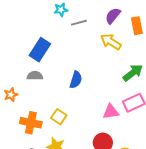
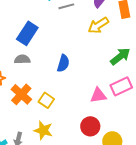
yellow arrow: (111, 42) -> (98, 25), turned -65
orange cross: (31, 123) -> (21, 94), moved, turned 30

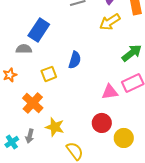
gray semicircle: (22, 59) -> (24, 49), moved
orange cross: (21, 94) -> (33, 103), moved
yellow square: (46, 100) -> (49, 74), moved, turned 35

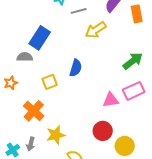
yellow arrow: (110, 22) -> (96, 30), moved
yellow star: (55, 127) -> (56, 135), turned -30

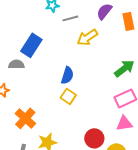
yellow square: (50, 82) -> (68, 96), moved, turned -35
pink triangle: (111, 100) -> (124, 123), moved

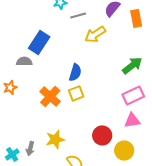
yellow square: (68, 96) -> (76, 93), turned 35
orange cross: (25, 118) -> (50, 96), moved

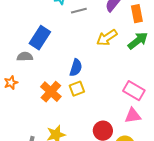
yellow arrow: (95, 34) -> (107, 38), moved
green arrow: (132, 65) -> (138, 41), moved
pink rectangle: (133, 95) -> (134, 91), turned 55

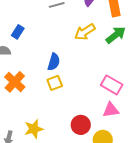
blue rectangle: (40, 38) -> (18, 32), size x0.6
orange cross: (51, 92) -> (15, 82), moved

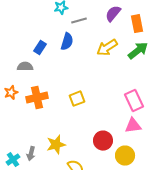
blue semicircle: (54, 62) -> (67, 42), moved
orange cross: (15, 82) -> (37, 98), turned 35
pink rectangle: (112, 85) -> (134, 101), turned 35

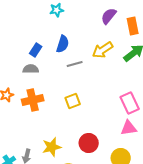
gray line: (79, 21) -> (75, 64), moved
gray semicircle: (25, 67) -> (31, 69), moved
red circle: (103, 141) -> (89, 143), moved

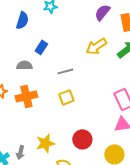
blue semicircle: (63, 44) -> (22, 20), moved
blue rectangle: (36, 50) -> (41, 47), moved
gray line: (75, 64) -> (65, 71), moved

